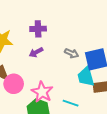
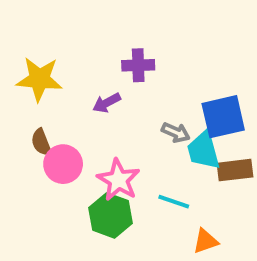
purple cross: (38, 29) -> (138, 65), moved
gray arrow: (72, 53) -> (176, 132), moved

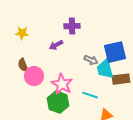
yellow star: (39, 79) -> (22, 33), size x0.6

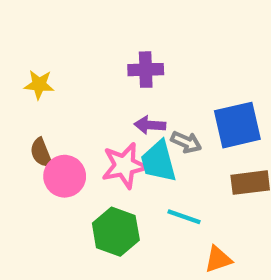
purple arrow: (56, 45) -> (150, 125), moved, turned 32
cyan trapezoid: (105, 69) -> (158, 161), moved
pink star: (62, 84) -> (124, 166), moved, turned 30

